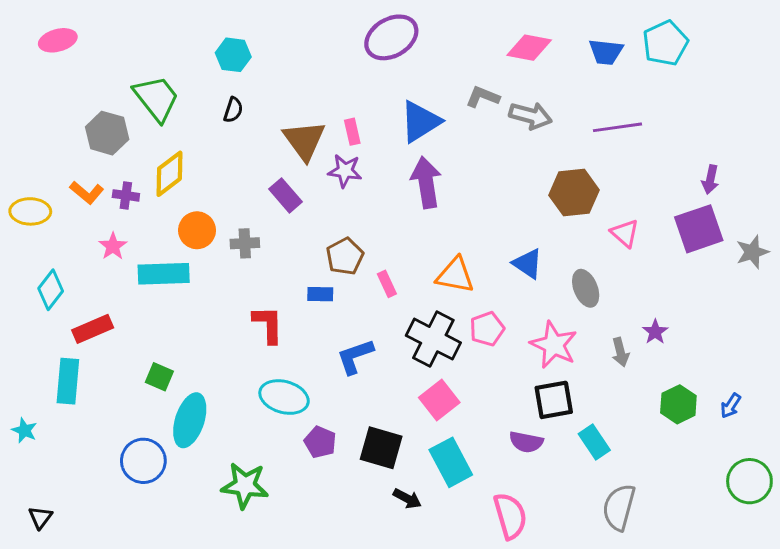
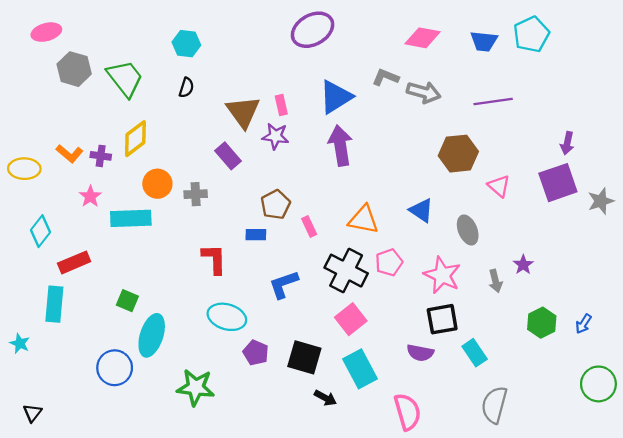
gray hexagon: (107, 133) -> (74, 69), moved

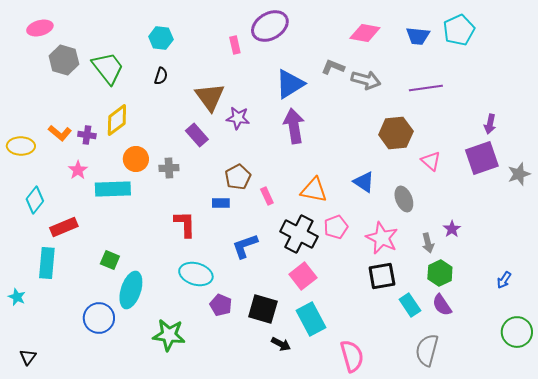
pink rectangle: (281, 105) -> (235, 45), moved
green hexagon: (542, 323) -> (440, 273), moved
purple semicircle: (420, 353) -> (442, 305), moved, turned 45

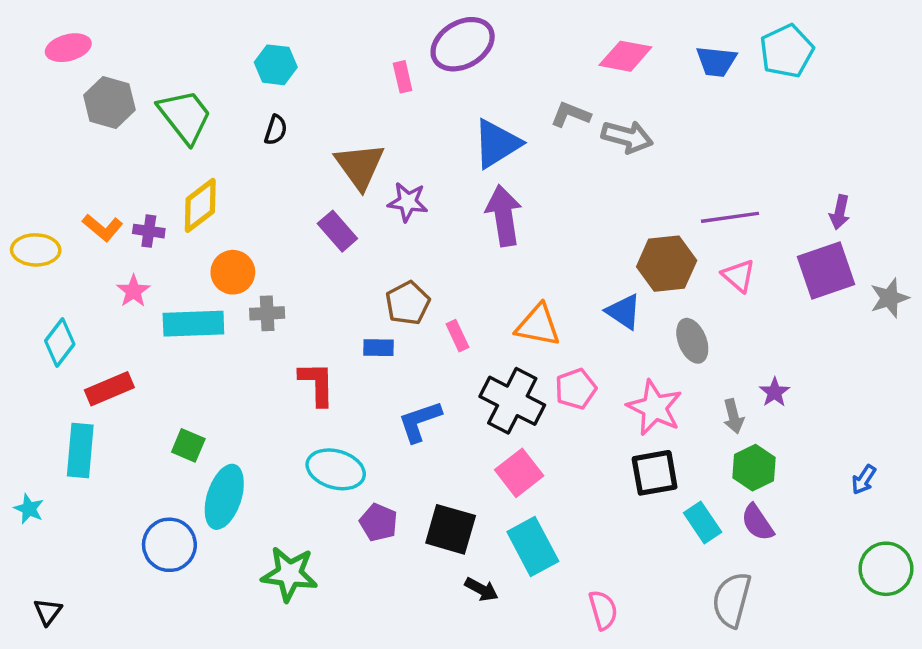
purple line: (426, 88) -> (730, 217), moved
brown hexagon: (396, 133) -> (667, 264), moved
gray cross: (169, 168) -> (267, 313), moved
pink semicircle: (352, 356) -> (603, 610), size x0.7

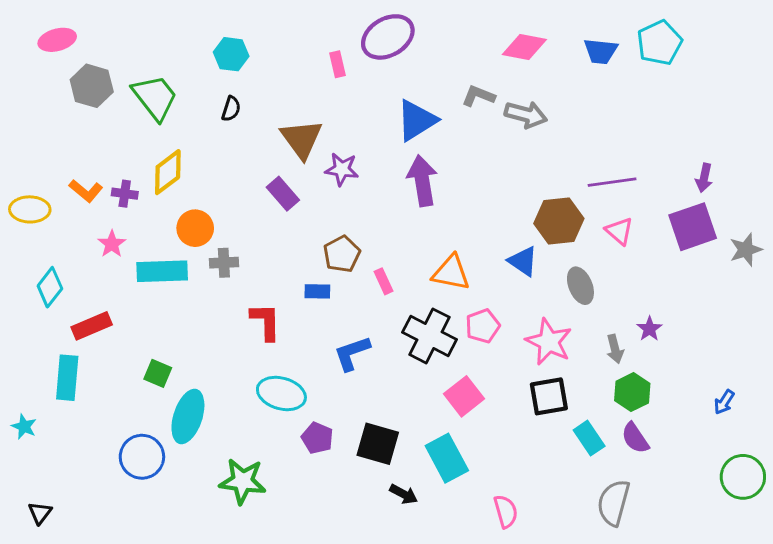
pink square: (519, 473) -> (464, 396), moved

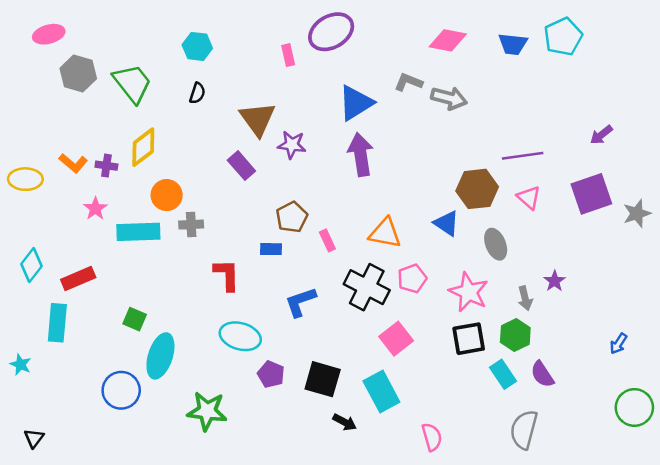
purple arrow: (704, 178) -> (601, 135), moved, turned 40
cyan diamond: (50, 287) -> (32, 265), moved
green hexagon: (632, 392) -> (515, 335), moved

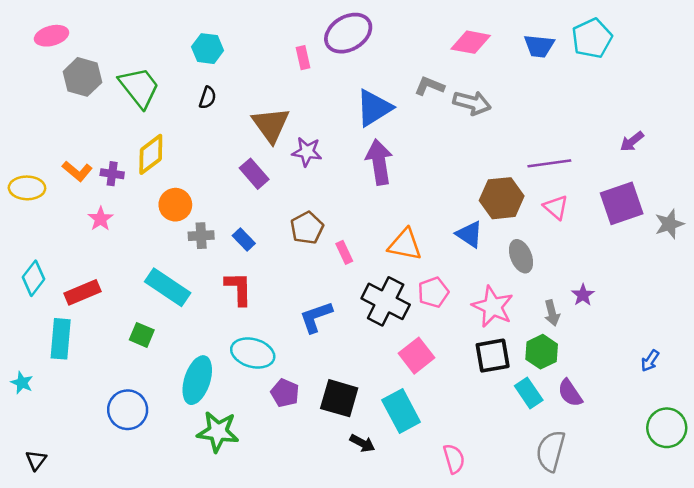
cyan rectangle: (138, 232) -> (168, 287), moved, turned 36
blue rectangle: (271, 249) -> (244, 239), moved, turned 45
cyan ellipse: (160, 356) -> (197, 380), moved

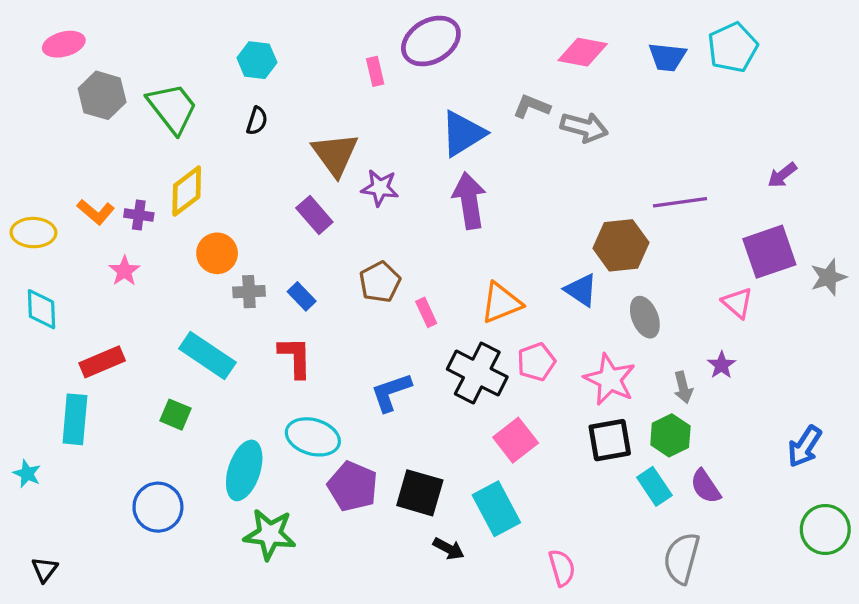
pink triangle: (556, 207) -> (737, 303), moved
orange triangle: (405, 245) -> (501, 303), turned -33
cyan diamond: (33, 278) -> (41, 309), moved, turned -40
blue arrow: (650, 361) -> (805, 446), size x1.5
purple pentagon: (285, 393) -> (353, 486), size x1.4

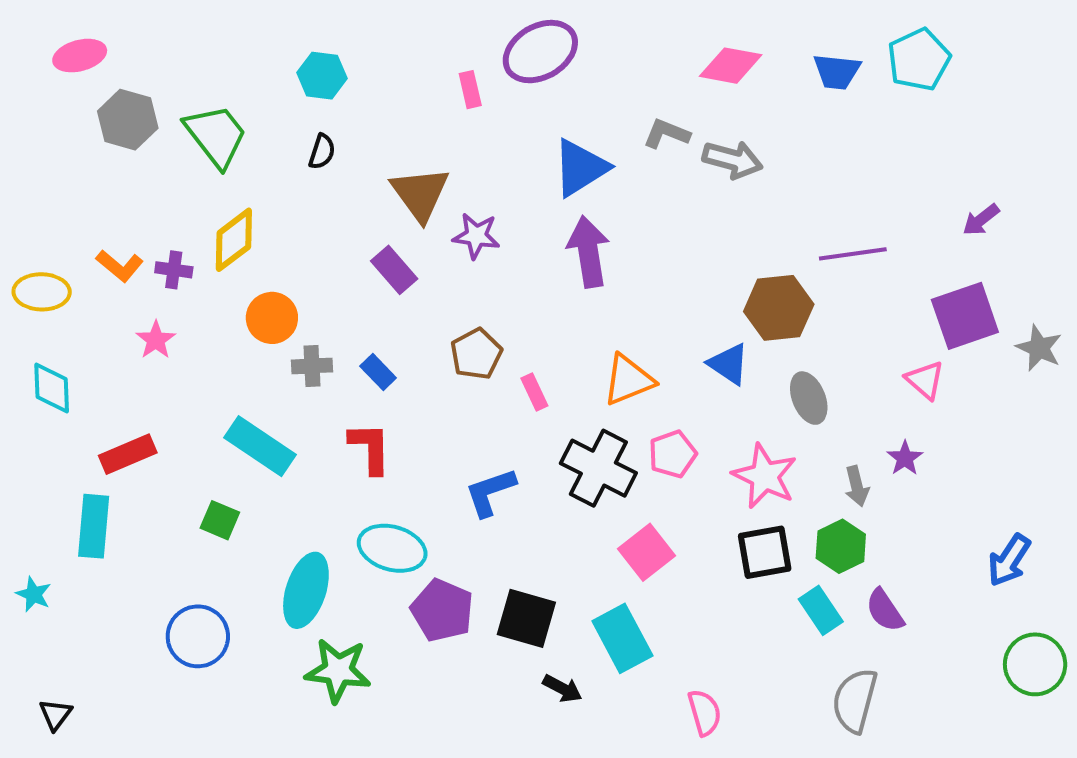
gray star: (828, 277) -> (1039, 348), turned -30

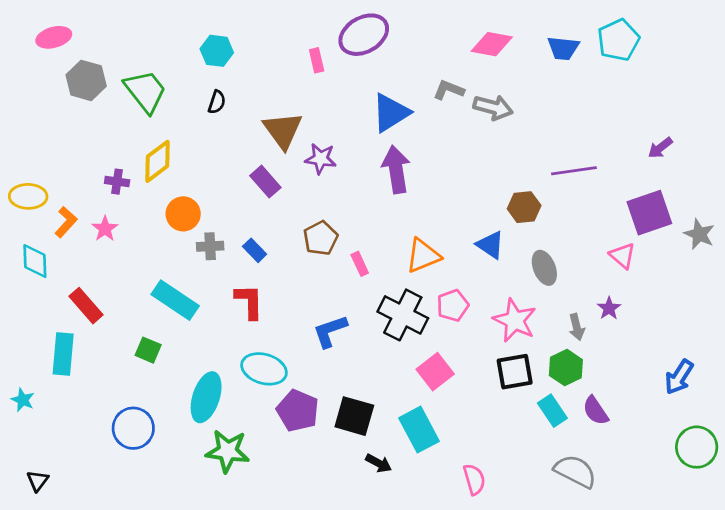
orange L-shape: (120, 266) -> (66, 222), moved, turned -88
brown hexagon: (779, 308) -> (524, 207), size x0.7
red rectangle: (128, 454) -> (86, 306), turned 72
gray semicircle: (855, 700) -> (575, 471), turned 102

